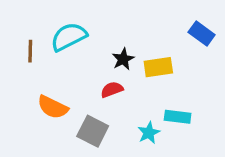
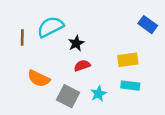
black star: (123, 59) -> (76, 43), moved
yellow rectangle: (158, 67) -> (128, 60), moved
cyan star: (149, 133) -> (98, 94), moved

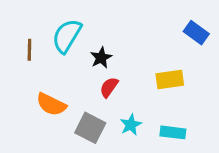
cyan semicircle: (50, 27) -> (67, 36), turned -32
red semicircle: (82, 66) -> (109, 87), turned -35
cyan rectangle: (130, 86) -> (173, 132), moved

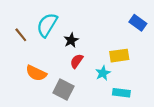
brown line: (29, 50) -> (21, 35), turned -40
cyan star: (131, 125) -> (103, 73), moved

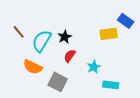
cyan semicircle: (47, 25) -> (42, 41), moved
yellow rectangle: (119, 56) -> (109, 34), moved

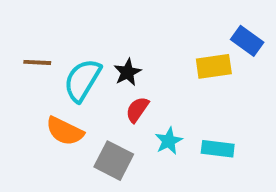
brown line: (19, 32) -> (37, 62), turned -48
cyan star: (94, 67) -> (169, 141), moved
cyan rectangle: (111, 85) -> (218, 149), moved

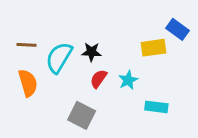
black star: (127, 72) -> (91, 52), turned 30
orange semicircle: (65, 131) -> (28, 83), moved, turned -132
cyan star: (169, 141) -> (128, 80), moved

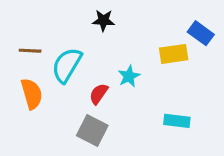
black star: (91, 52) -> (103, 20), moved
red semicircle: (98, 79) -> (99, 94), moved
cyan star: (128, 80) -> (129, 76), moved

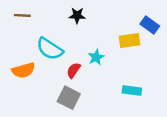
brown line: (30, 51) -> (22, 15), moved
cyan semicircle: (67, 65) -> (50, 49), turned -88
orange semicircle: (32, 94) -> (23, 70), turned 90

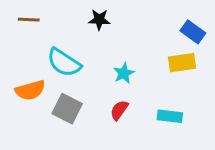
yellow rectangle: (130, 41) -> (182, 63), moved
red semicircle: (74, 70) -> (119, 110), moved
gray square: (69, 98) -> (67, 109), moved

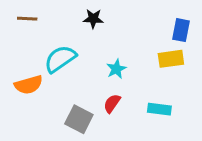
blue rectangle: (193, 32) -> (181, 30), turned 65
cyan semicircle: (64, 63) -> (60, 59), turned 112
gray square: (67, 109) -> (79, 119), moved

